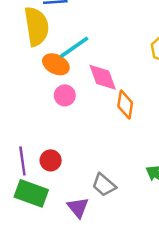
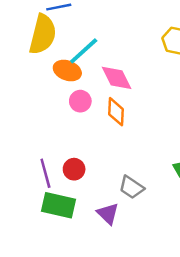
yellow semicircle: (37, 26) -> (43, 34), turned 30
orange diamond: (125, 104) -> (116, 112), moved

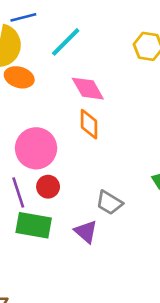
cyan line: (84, 51) -> (66, 42), moved
orange ellipse: (67, 71) -> (19, 77), moved
pink circle: (80, 101) -> (36, 148), moved, size x1.8

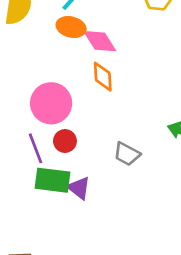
orange ellipse: (19, 77) -> (71, 27), moved
purple triangle: (86, 232) -> (79, 188), moved

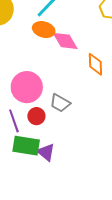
orange diamond: (103, 77) -> (95, 64), moved
gray trapezoid: (127, 154) -> (60, 103), moved

